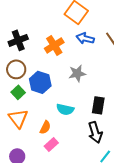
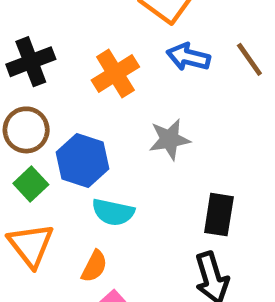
cyan semicircle: (65, 109) -> (113, 212), moved

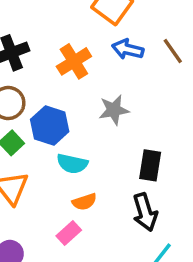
orange semicircle: (94, 266) -> (84, 202), moved, turned 45

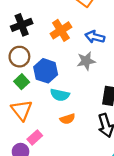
blue arrow: (128, 49) -> (95, 37), moved
pink rectangle: (69, 233) -> (35, 137), moved

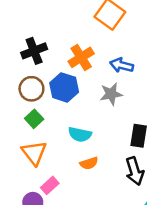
blue hexagon: (46, 71) -> (64, 87), moved

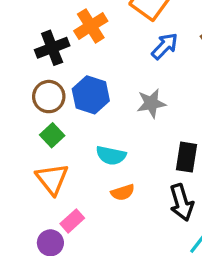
orange cross: (81, 57) -> (91, 26), moved
blue arrow: (122, 65) -> (165, 46), moved, turned 120

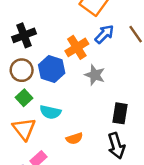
orange cross: (91, 26) -> (77, 47), moved
gray star: (151, 103) -> (95, 75), turned 30
cyan semicircle: (111, 155) -> (50, 112), moved

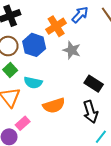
black rectangle: (120, 113) -> (94, 84), turned -66
orange semicircle: (74, 139) -> (54, 106), size x1.5

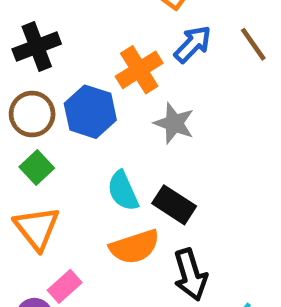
cyan semicircle: (33, 83) -> (123, 191), moved, turned 54
black rectangle: (94, 84) -> (174, 205), moved
black arrow: (90, 112) -> (190, 275), moved

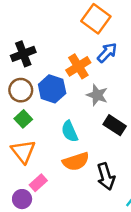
black rectangle: (174, 205) -> (115, 125), moved

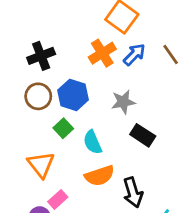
orange cross: (78, 66) -> (102, 53), moved
gray star: (97, 95) -> (123, 102), turned -30
green square: (23, 119) -> (63, 128), moved

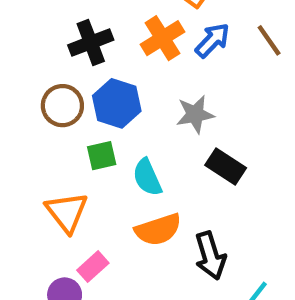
black cross: (41, 56) -> (91, 43), moved
green square: (63, 128) -> (102, 156), turned 30

